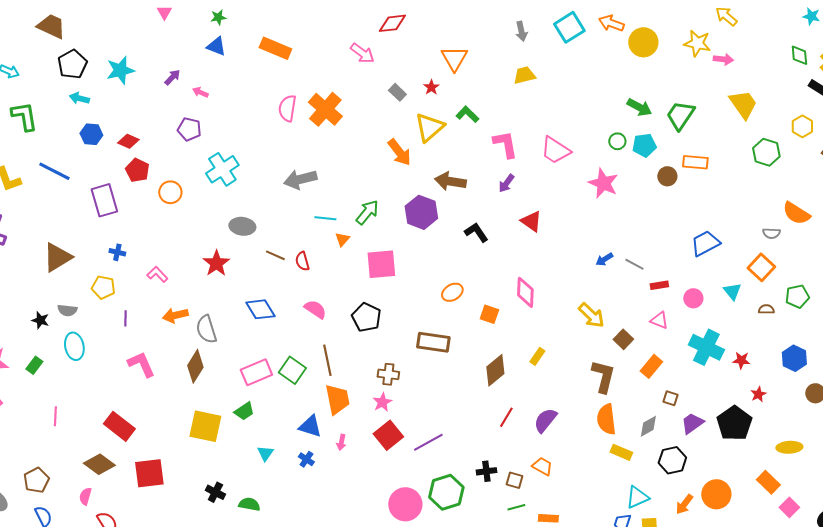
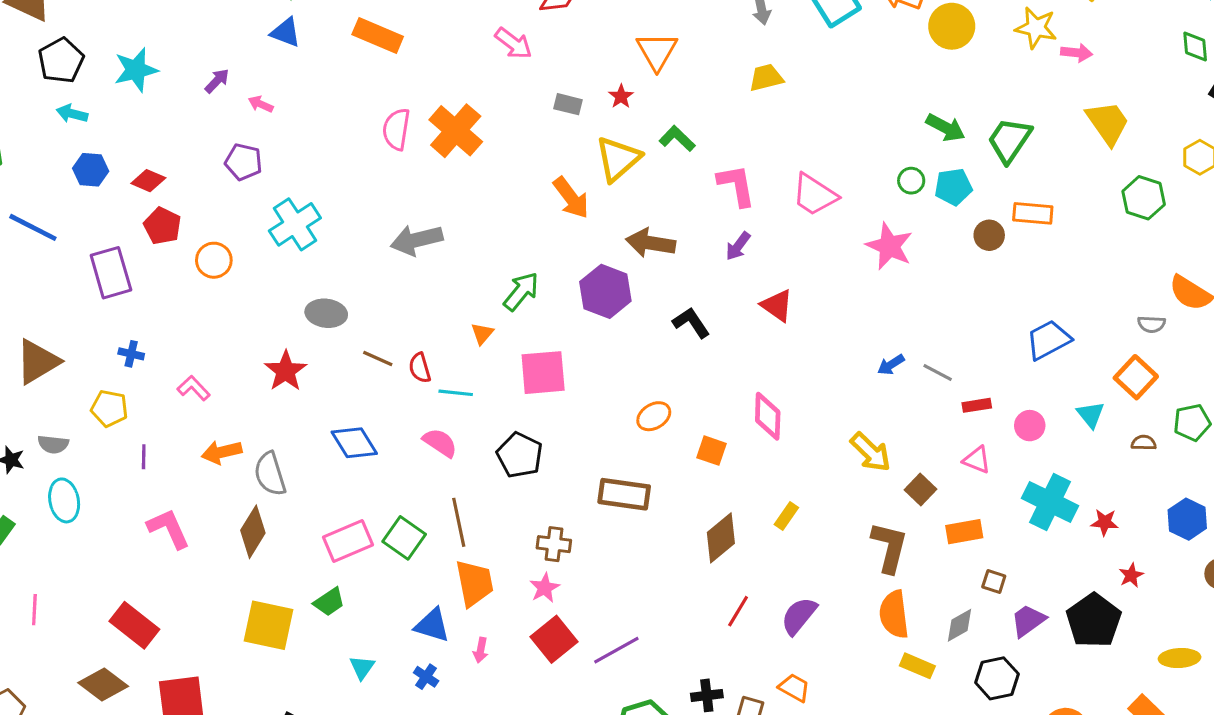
gray rectangle: (397, 92) -> (568, 104), turned -30
cyan line: (325, 218) -> (456, 393), moved
orange rectangle: (651, 366) -> (964, 532), turned 40

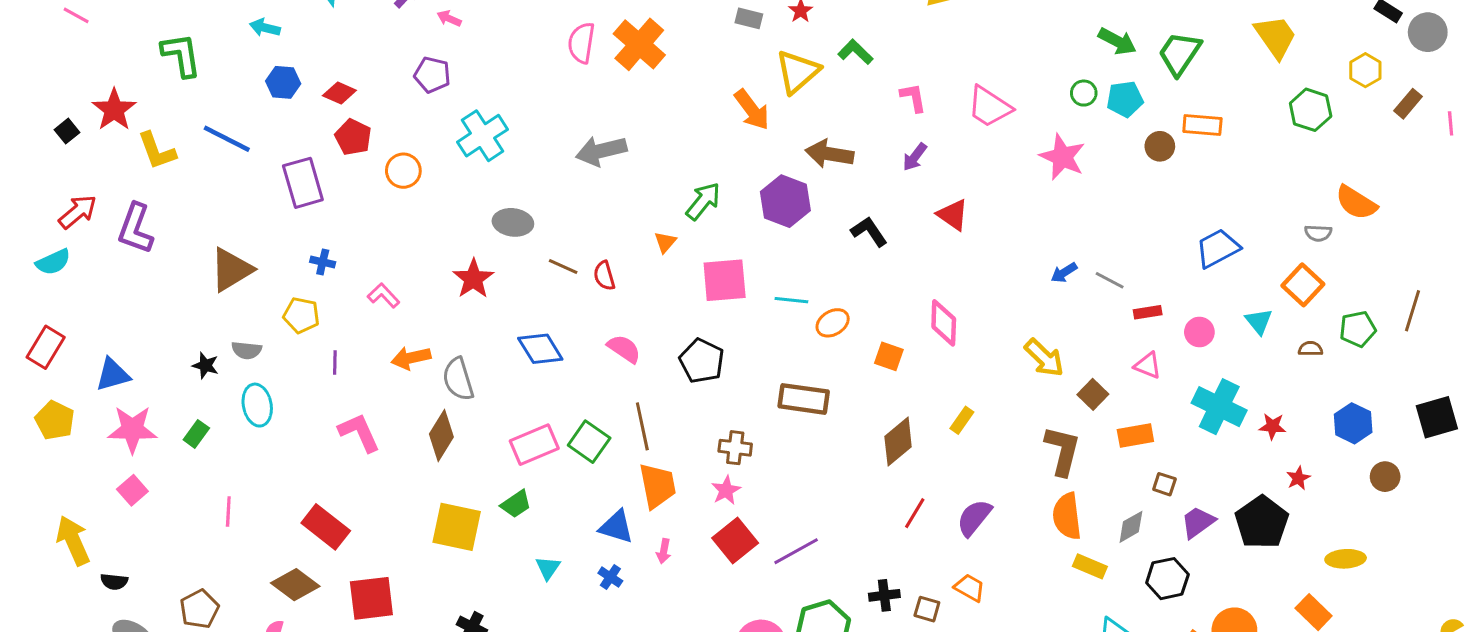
pink L-shape: (736, 185) -> (913, 98), size x0.7
cyan line: (456, 393) -> (791, 300), moved

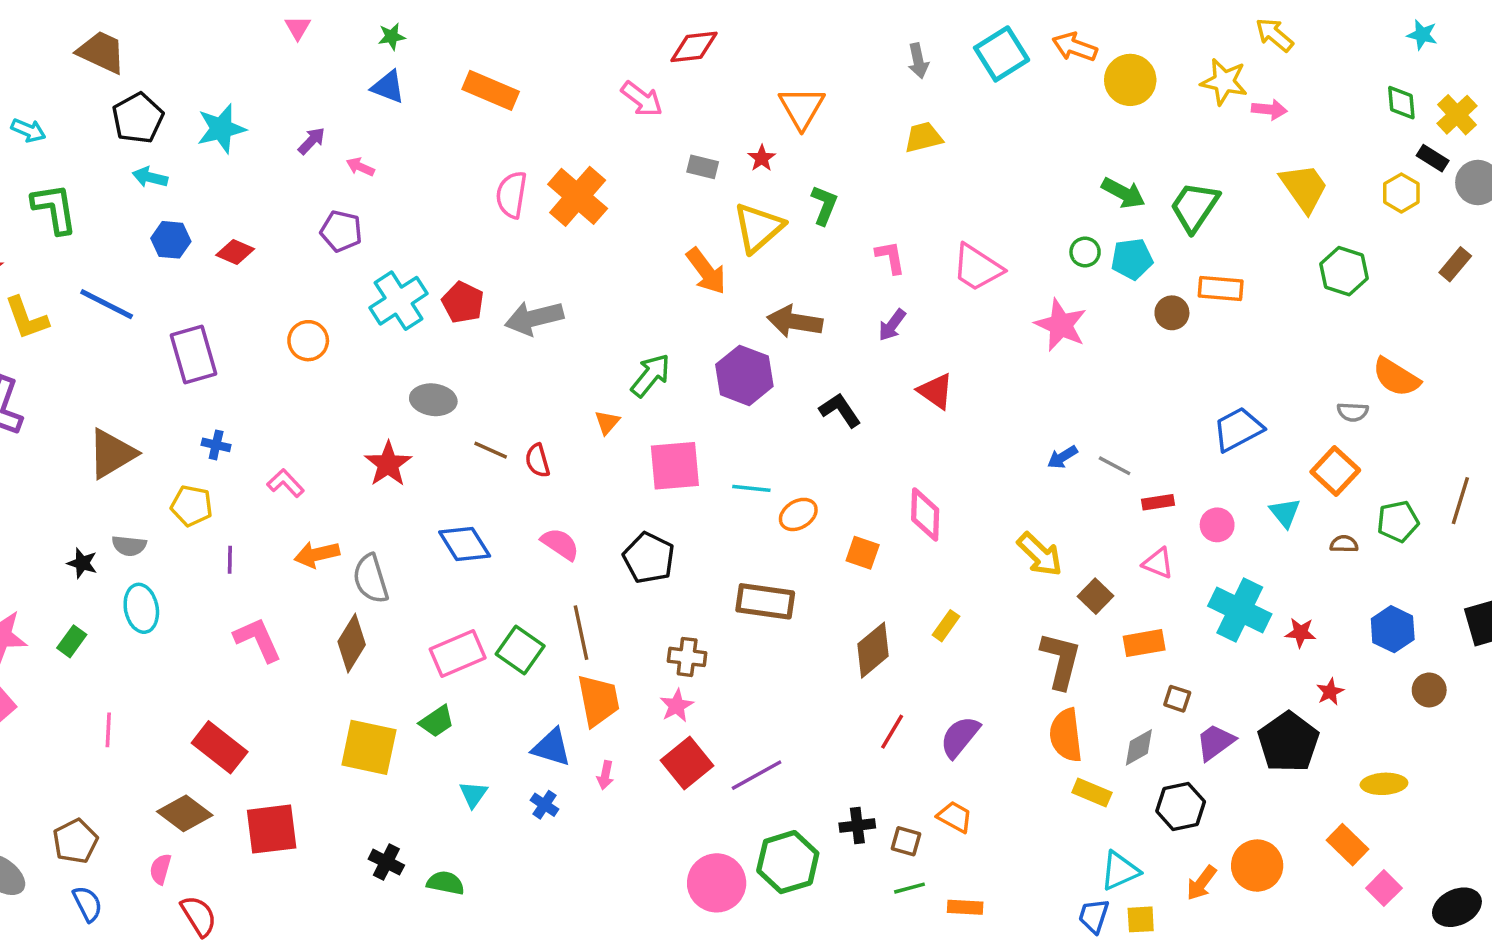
green L-shape: (855, 52) -> (824, 205), turned 68
yellow hexagon: (1365, 70) -> (1401, 193), moved
red pentagon: (353, 137) -> (463, 302), moved

